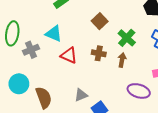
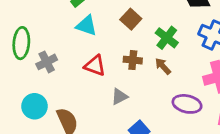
cyan triangle: (54, 34) -> (87, 26), moved
brown arrow: (122, 60) -> (163, 66), turned -48
gray triangle: (81, 95) -> (119, 97), moved

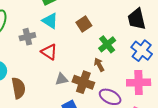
brown cross: (133, 60) -> (83, 82), moved, size x1.5
gray cross: (47, 62) -> (27, 37), moved

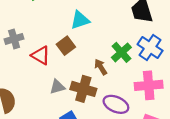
cyan triangle: (50, 21) -> (80, 20), moved, turned -48
brown square: (84, 24) -> (66, 46), moved
green cross: (107, 44) -> (121, 52), moved

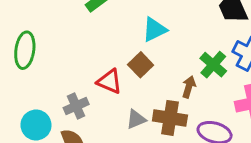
gray cross: (14, 39) -> (76, 106), moved
brown arrow: (101, 67) -> (189, 87), turned 56

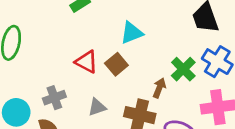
red triangle: (110, 81) -> (87, 62), moved
gray triangle: (136, 119) -> (97, 107), moved

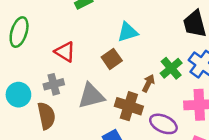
red triangle: (87, 62) -> (65, 52), moved
gray triangle: (97, 107) -> (91, 96), size x1.6

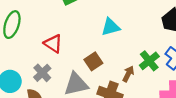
brown square: (112, 59) -> (93, 61), moved
gray cross: (54, 84) -> (42, 73), turned -30

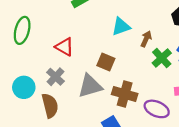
brown square: (93, 61) -> (106, 62), turned -30
brown arrow: (128, 74) -> (146, 39), moved

